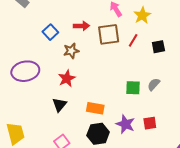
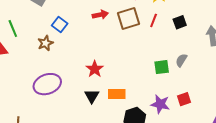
blue square: (50, 32) -> (60, 24), moved
brown star: (71, 51) -> (45, 43), moved
purple ellipse: (25, 71) -> (47, 84), moved
orange rectangle: (95, 108) -> (117, 94), moved

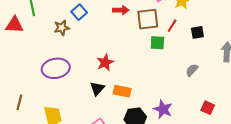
green square: (162, 67) -> (157, 43), moved
red square: (184, 99) -> (208, 108), moved, turned 32

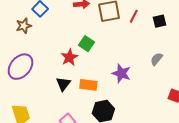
green square: (157, 43) -> (86, 44), moved, turned 35
purple ellipse: (56, 68) -> (21, 67), turned -36
purple star: (163, 109) -> (121, 73), moved

